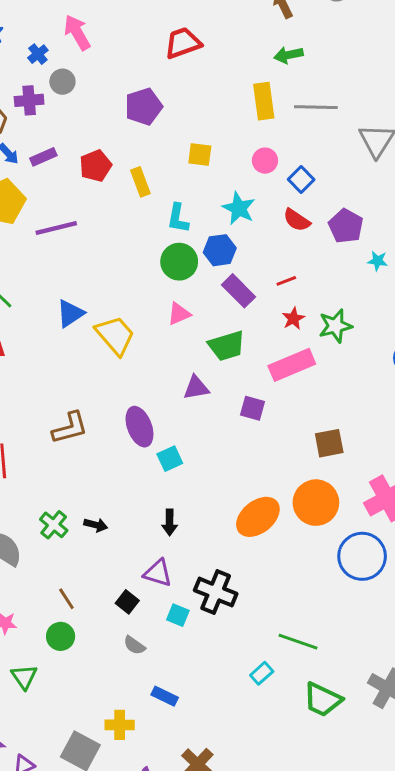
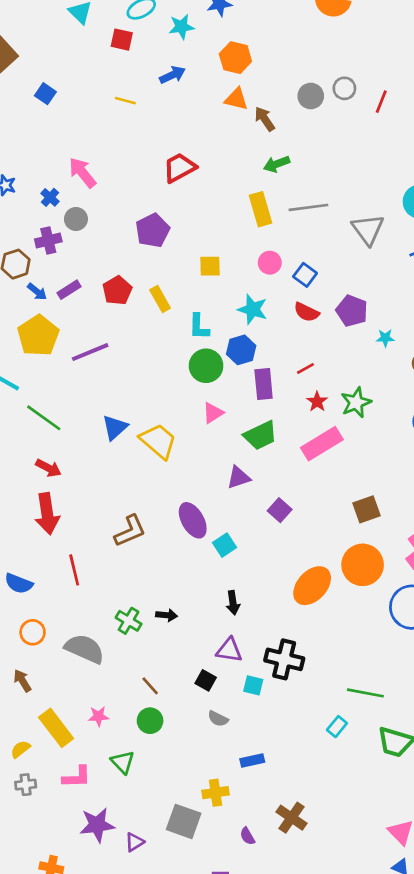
purple rectangle: (238, 291) -> (264, 384), turned 48
purple square: (253, 408) -> (280, 510), moved, turned 35
blue rectangle: (165, 696) -> (252, 760), turned -30

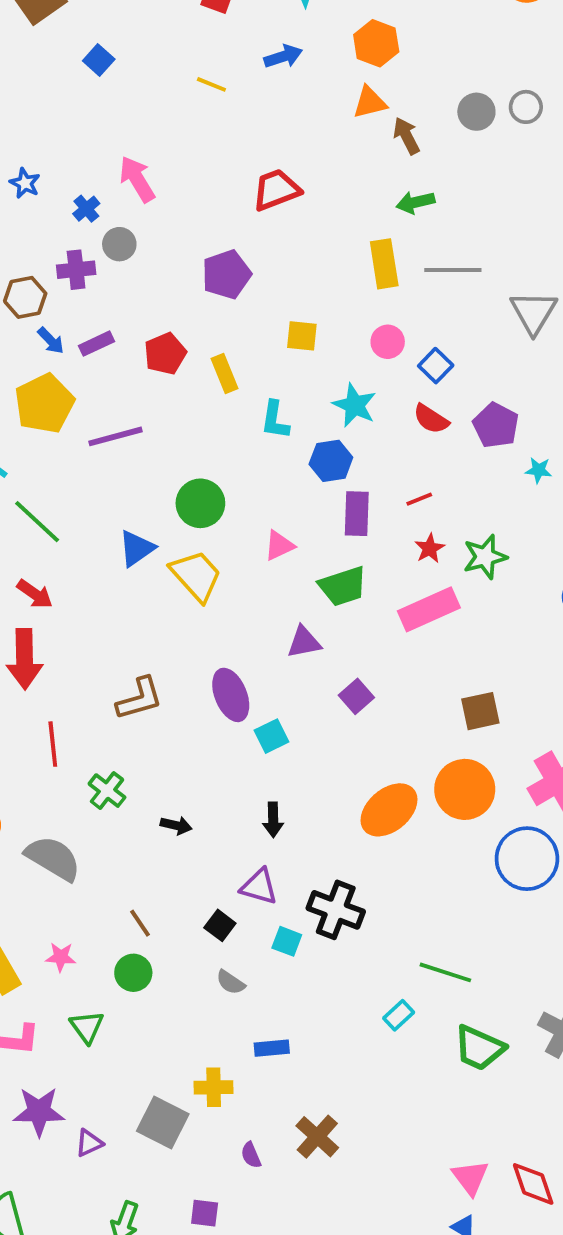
orange triangle: (236, 99) -> (370, 102), turned -35
green circle: (206, 366) -> (200, 503), moved
green cross: (129, 621) -> (107, 791), moved

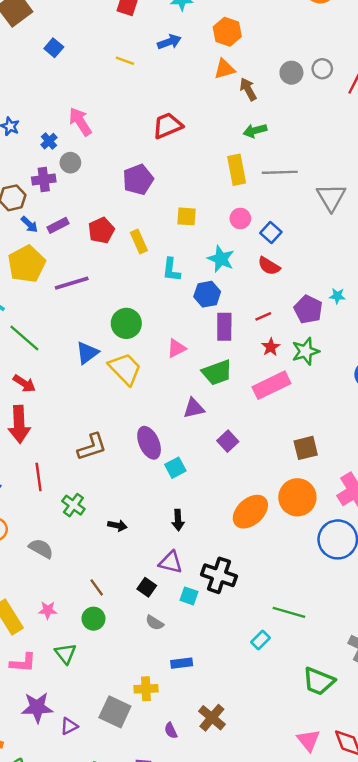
purple pentagon: (496, 425) -> (308, 309), moved
gray semicircle: (53, 858) -> (41, 548), size x0.7
green trapezoid: (479, 1048) -> (319, 681), moved

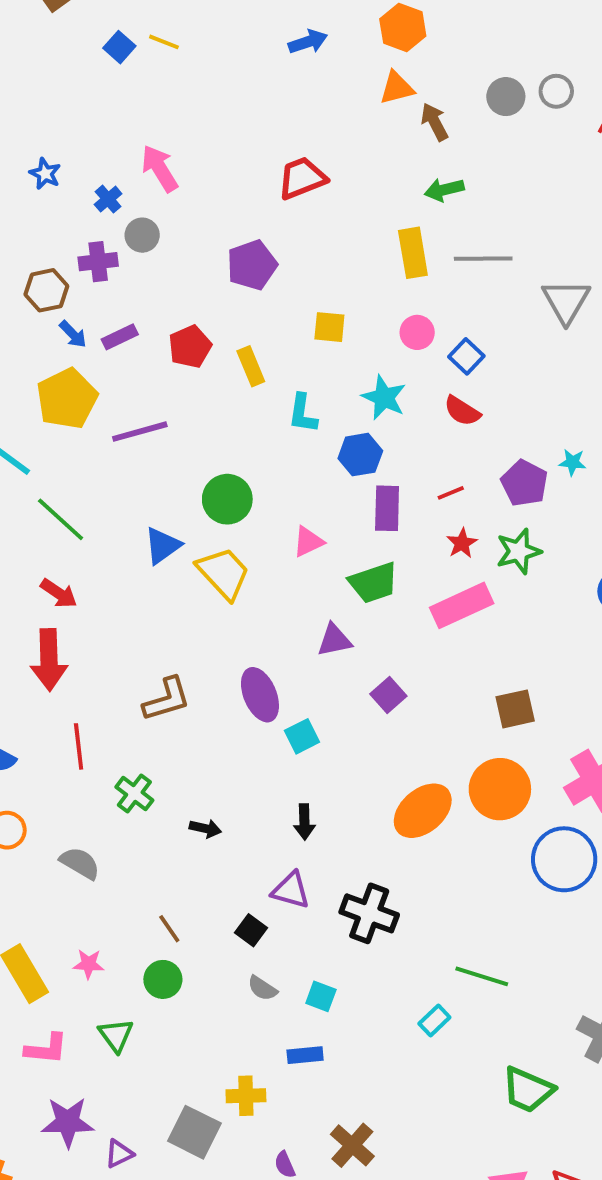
yellow line: (125, 61) -> (164, 42), moved
cyan square: (189, 596) -> (321, 996), moved

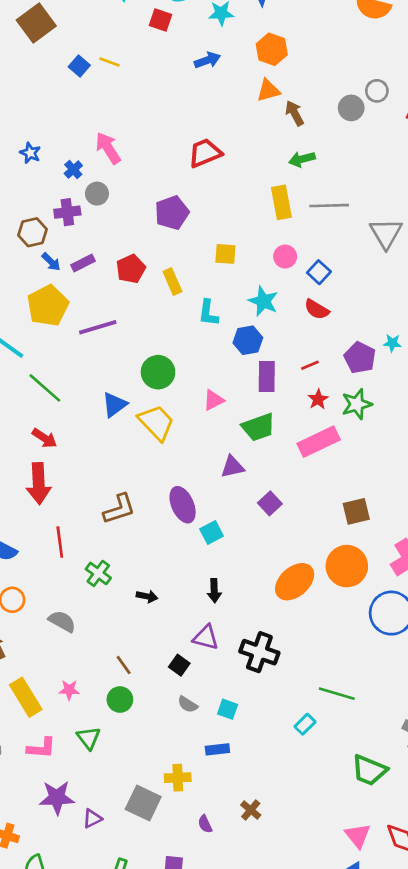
gray circle: (506, 97) -> (351, 108), moved
brown cross: (352, 1145) -> (251, 810), size x0.7

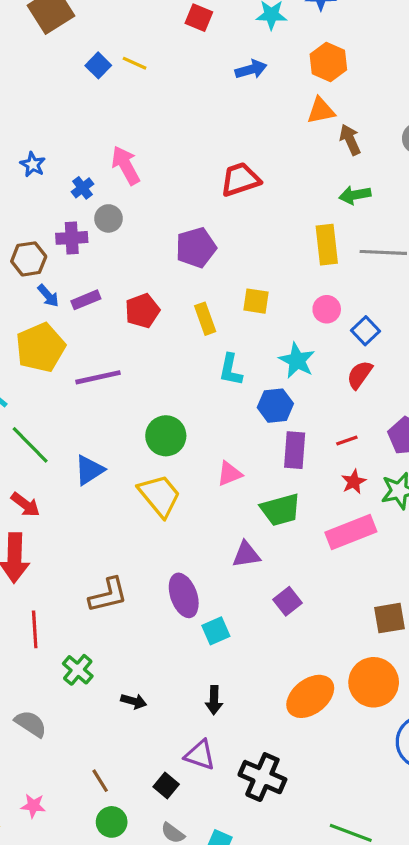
yellow rectangle: (172, 281) -> (205, 319), moved
red semicircle: (317, 309) -> (360, 375), turned 90
blue triangle: (114, 405) -> (89, 470), moved
green circle: (120, 700) -> (112, 822), moved

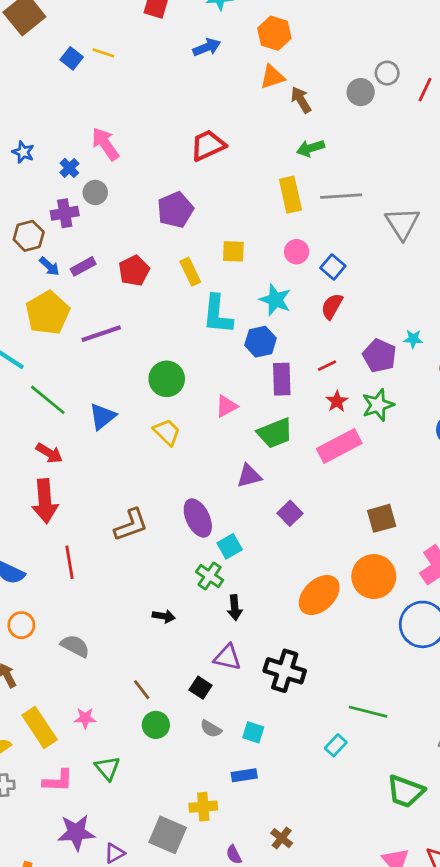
cyan L-shape: (231, 370) -> (218, 314), size x1.4
yellow trapezoid: (160, 496) -> (167, 432), size x0.7
green cross: (78, 670) -> (210, 576), moved

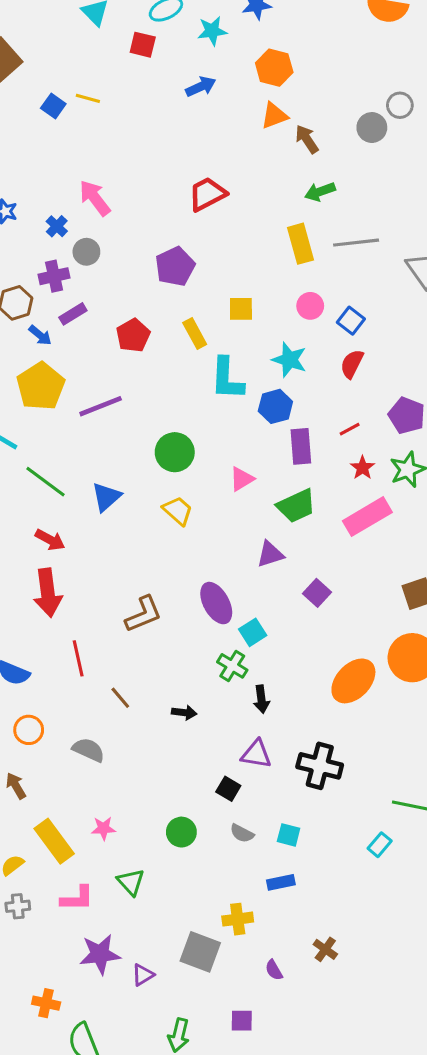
purple rectangle: (83, 266) -> (73, 314), moved
brown line: (142, 690) -> (120, 698), moved

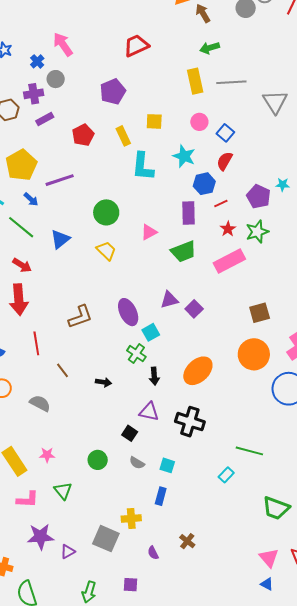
blue arrow: (40, 335) -> (31, 199), moved
blue hexagon: (275, 406) -> (204, 184), moved
purple triangle: (270, 554) -> (169, 300), moved
orange ellipse: (353, 681) -> (198, 371), moved
blue rectangle: (281, 882) -> (161, 496), turned -66

